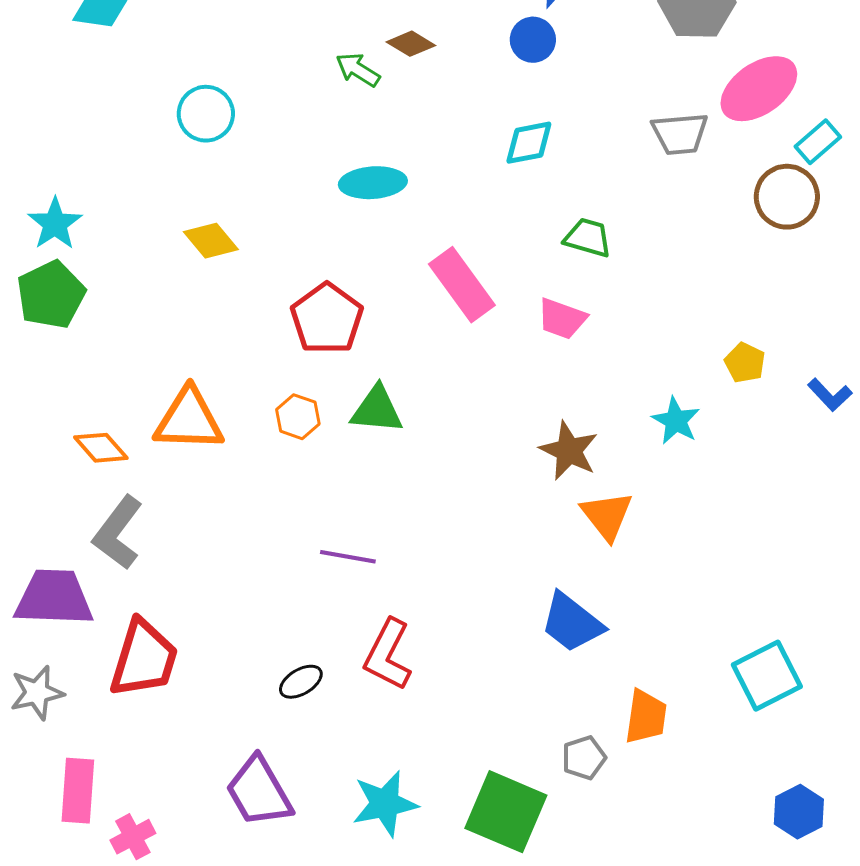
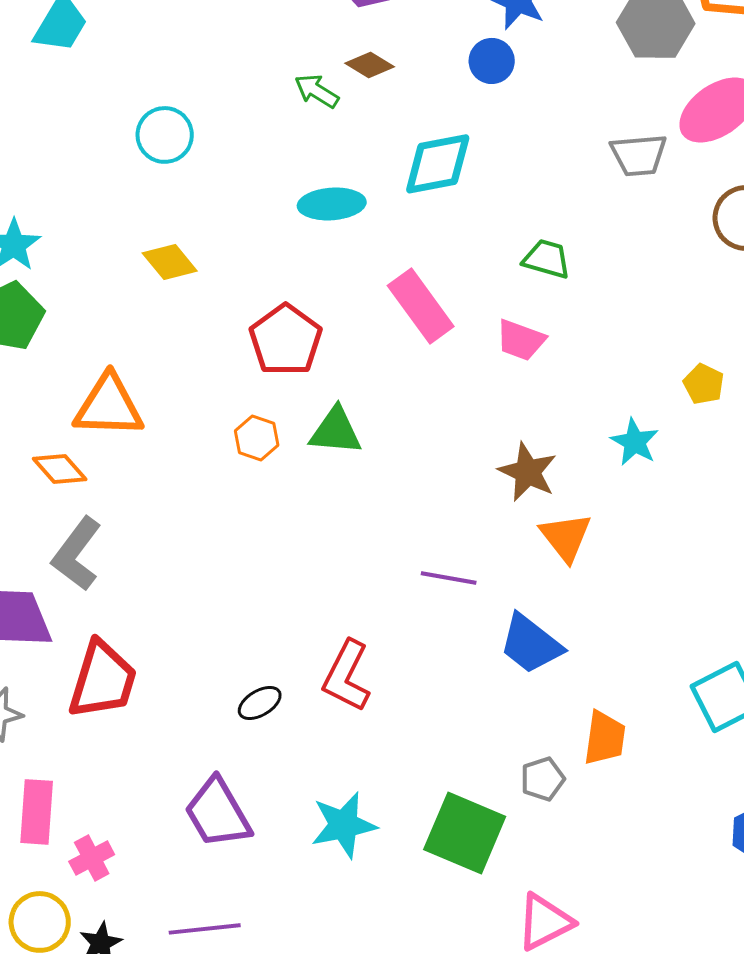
cyan diamond: (529, 143) -> (438, 164), moved, size x1.4
orange triangle: (189, 420) -> (109, 406), moved
purple line: (348, 557) -> (449, 578), moved

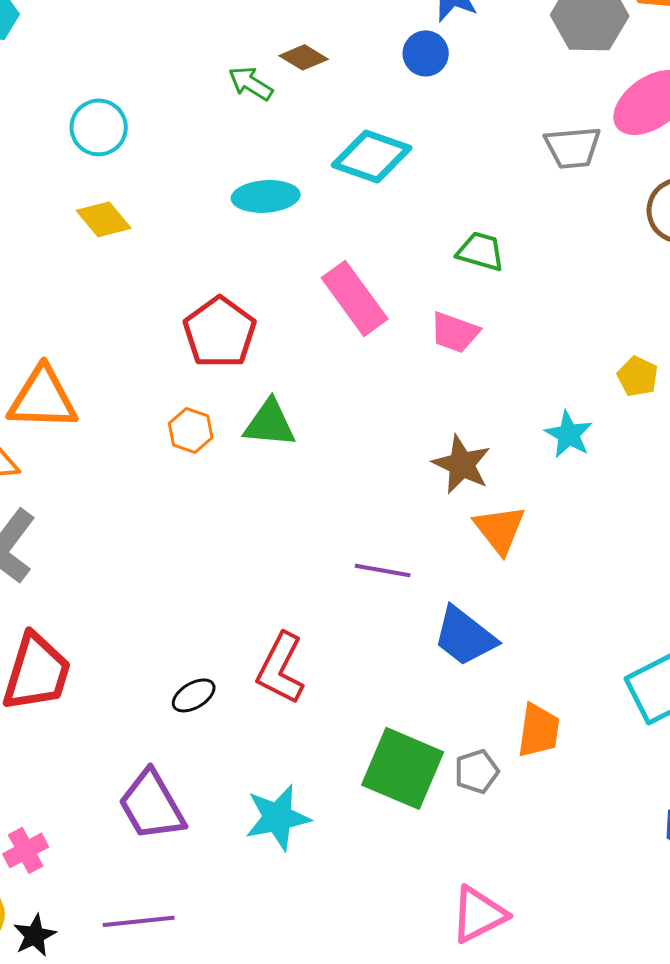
cyan diamond: (438, 164) -> (372, 156), turned 30
yellow diamond: (170, 262) -> (104, 219), moved
green square: (465, 833) -> (403, 768), moved

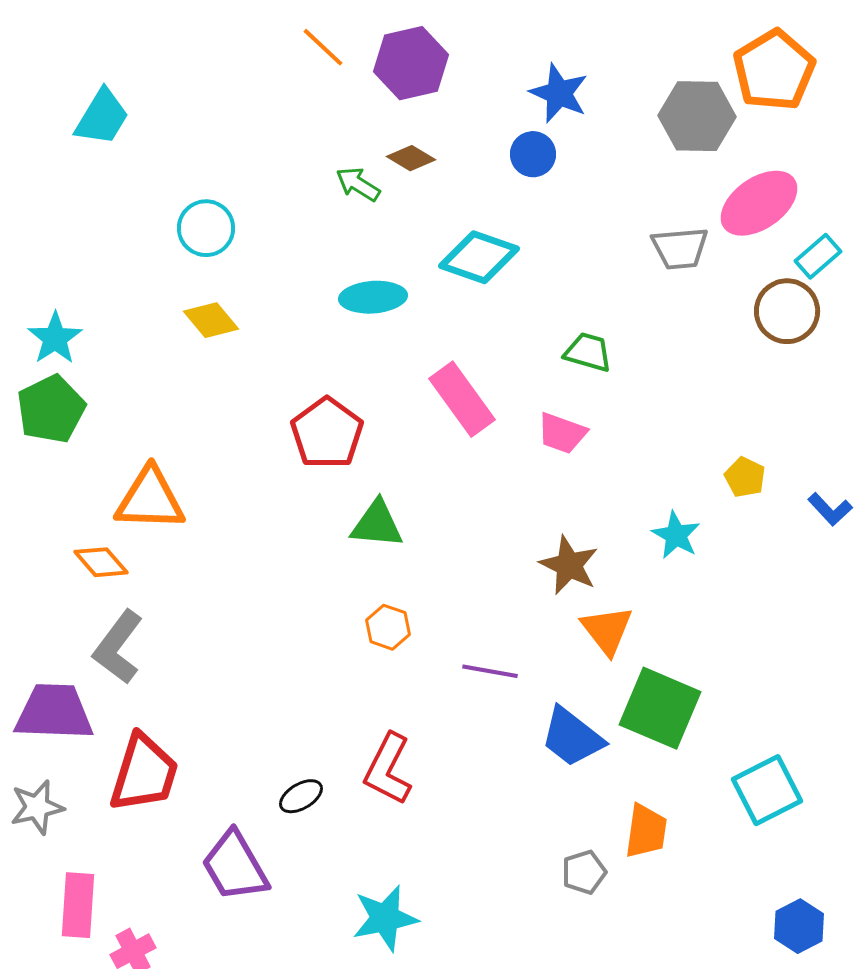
orange hexagon: (191, 430) -> (388, 627), moved
green square: (403, 768) -> (660, 708), moved
purple trapezoid: (152, 805) -> (235, 866), moved

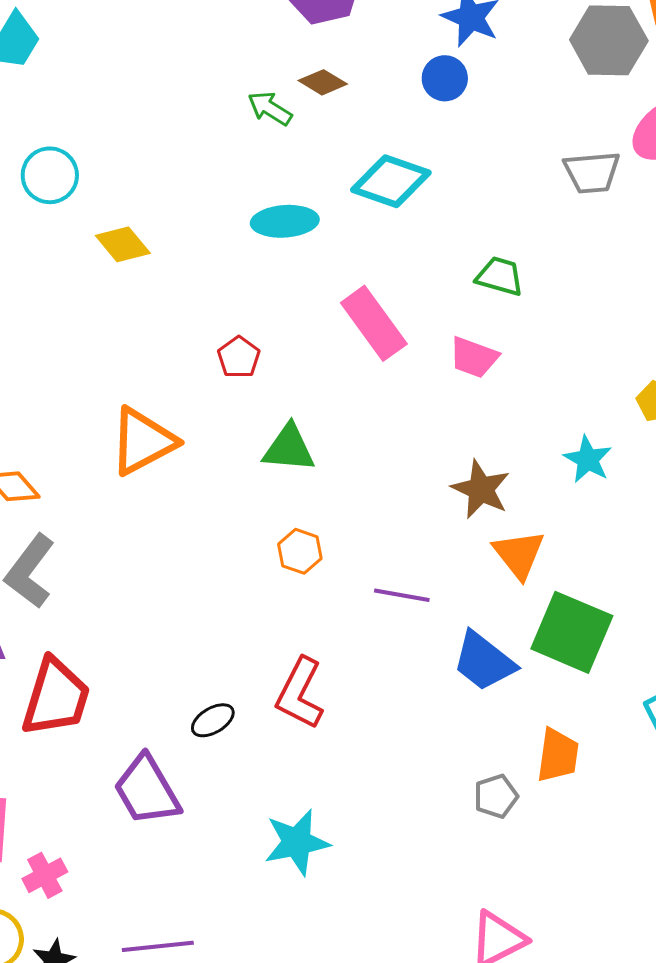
cyan circle: (206, 228) -> (50, 175), moved
red pentagon: (327, 433) -> (239, 357), size x0.6
orange triangle: (150, 499) -> (143, 441), moved, turned -30

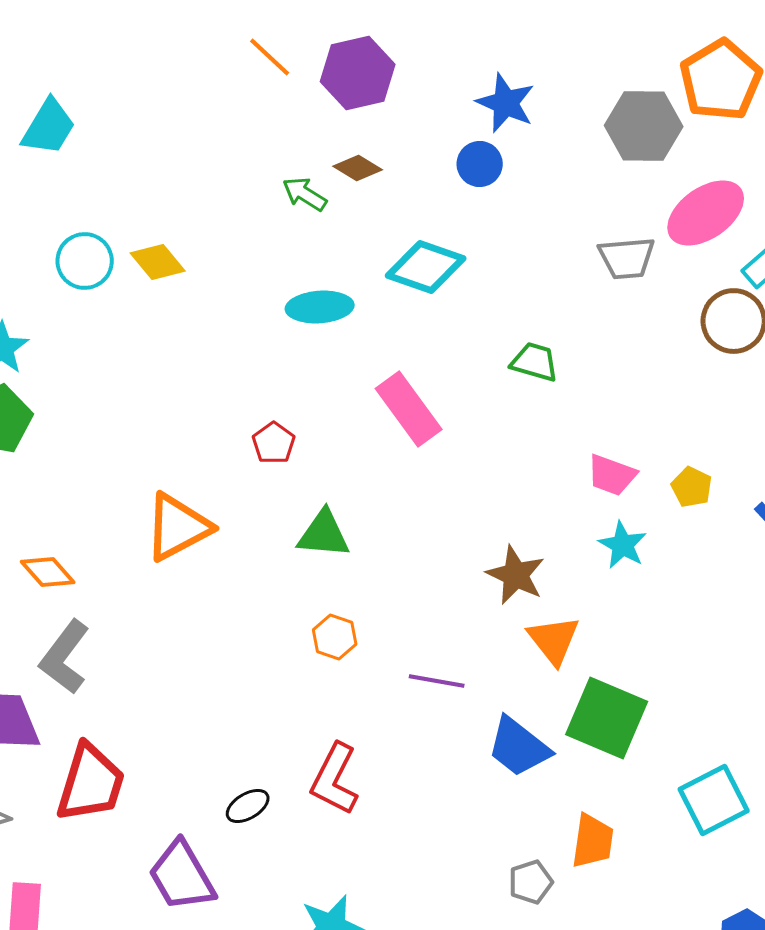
yellow diamond: (123, 244) -> (158, 262), moved
pink trapezoid: (474, 357) -> (612, 475), moved

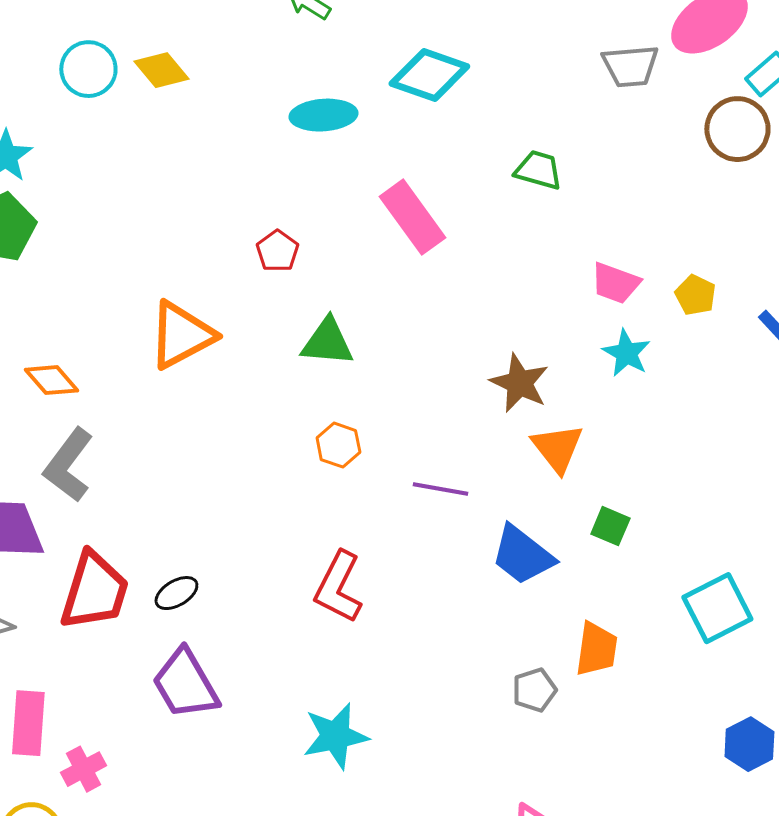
green square: (607, 718) -> (610, 526), size x0.5
black ellipse: (248, 806) -> (176, 593), moved

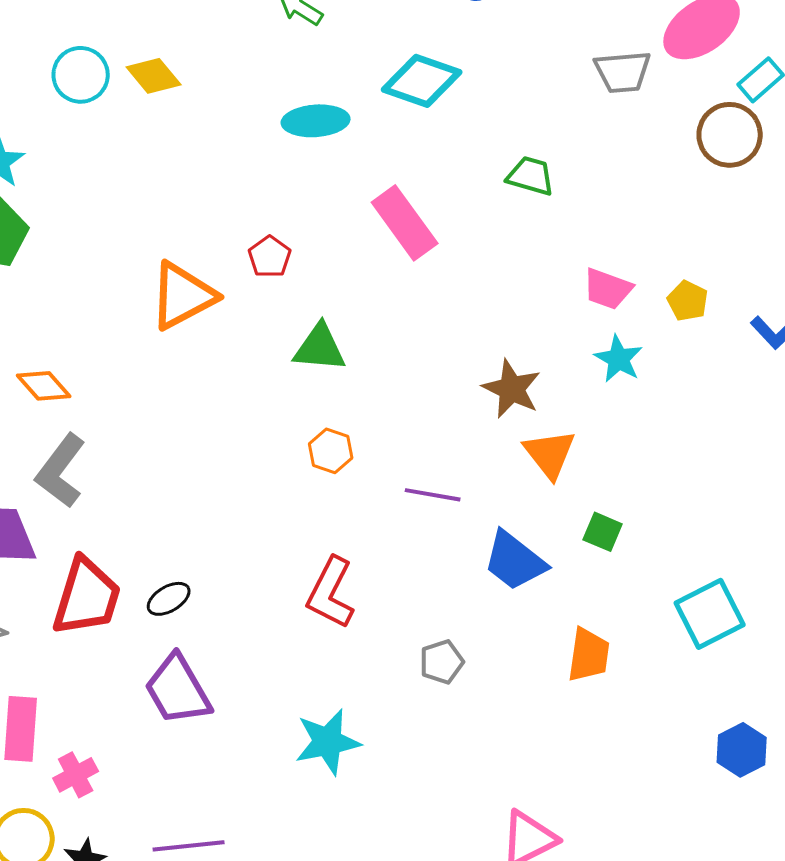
orange triangle: (181, 335) -> (183, 296), moved
gray pentagon: (534, 690) -> (442, 662), moved

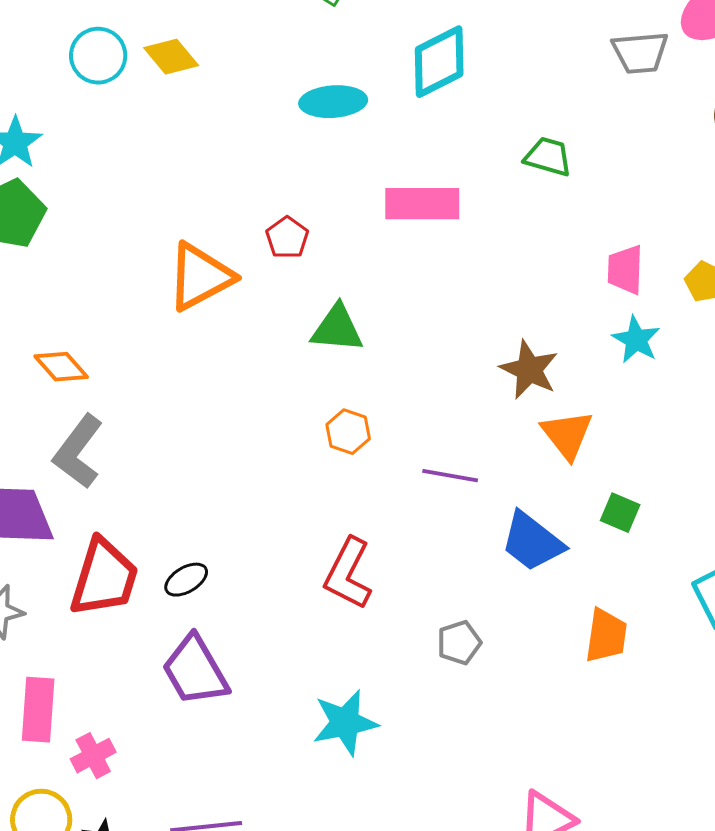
cyan diamond: (422, 81) -> (439, 62), turned -46
pink rectangle: (405, 223) -> (422, 204), turned -54
pink trapezoid: (608, 289) -> (625, 270), turned 72

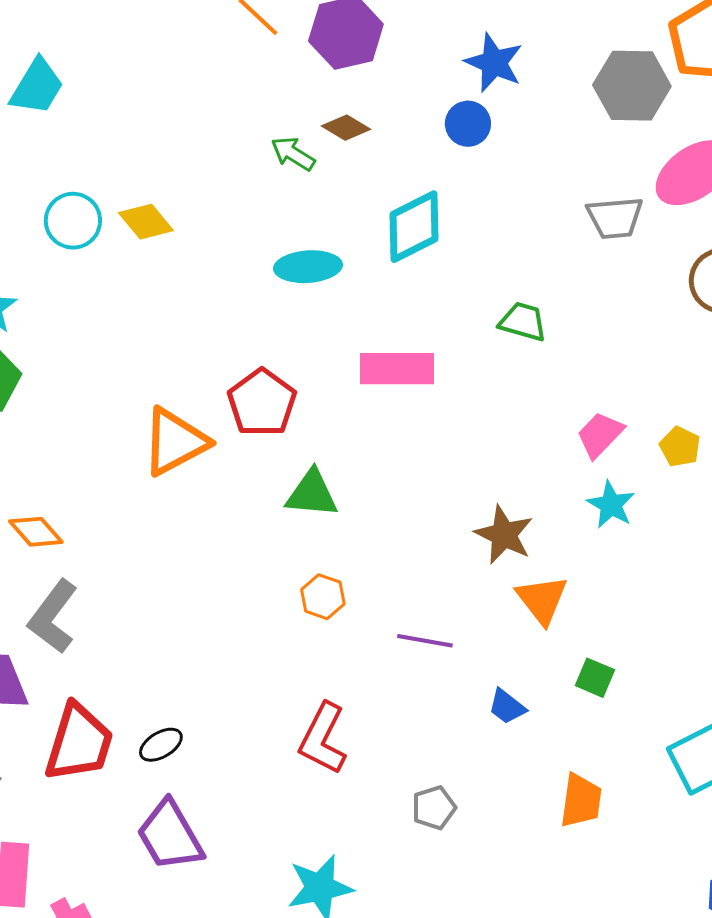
red pentagon: (287, 238) -> (262, 403), size x1.6
pink trapezoid: (625, 270) -> (600, 435), turned 42
blue trapezoid: (532, 542) -> (507, 707), size x0.6

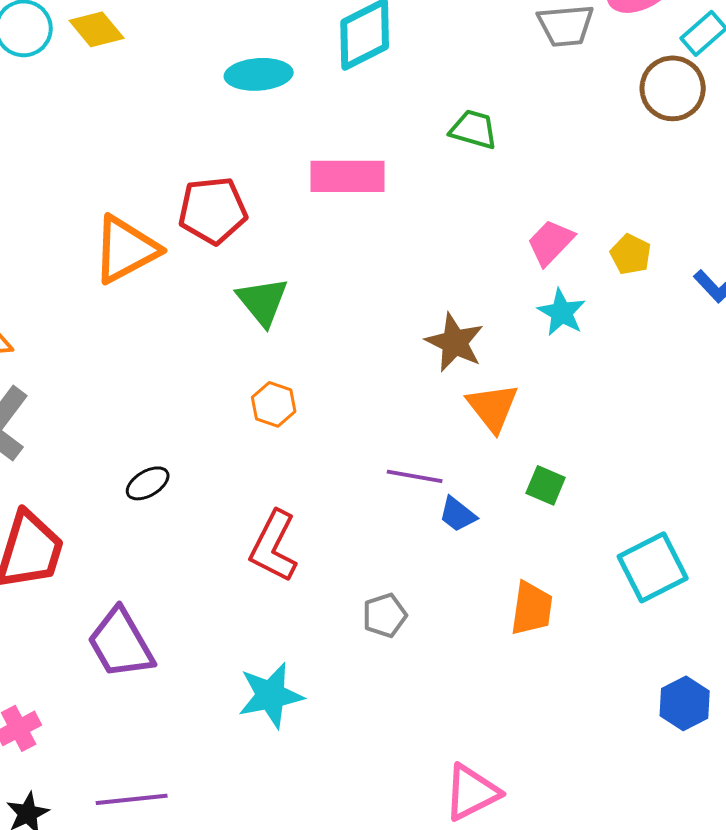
red pentagon: (262, 403) -> (213, 210), turned 30
green triangle: (312, 494) -> (263, 301), turned 46
purple line: (425, 641) -> (415, 476), moved
black ellipse: (161, 745) -> (148, 483), moved

